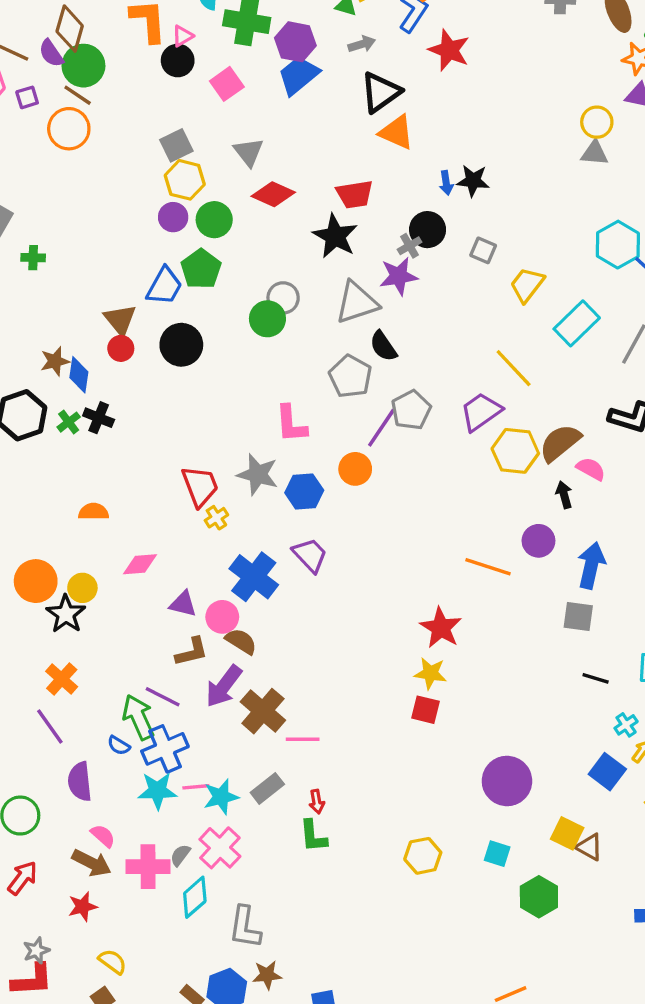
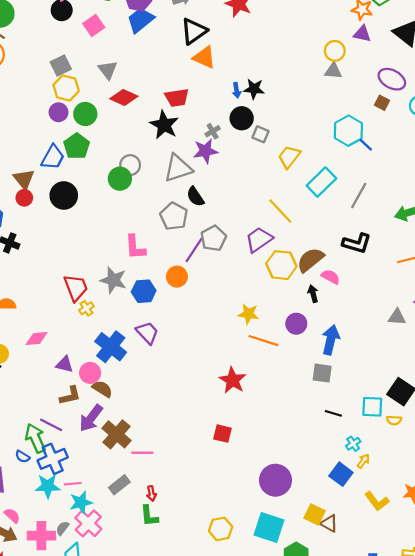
black circle: (428, 230) -> (242, 118), moved
yellow star: (430, 673) -> (249, 314), moved
cyan star: (221, 797) -> (81, 502), moved
cyan square: (497, 854) -> (269, 528), size x1.8

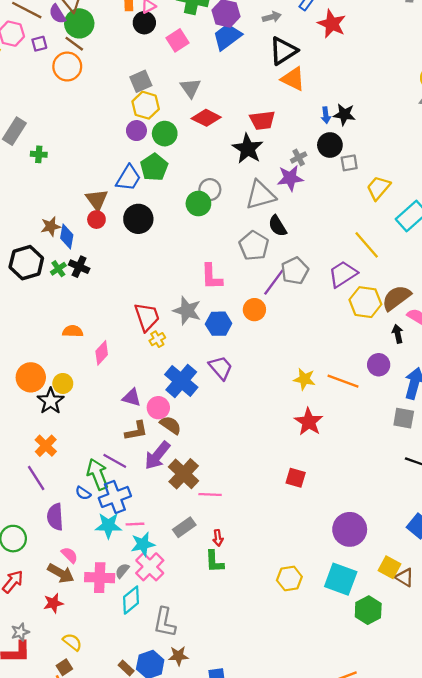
gray square: (261, 134) -> (349, 163), turned -35
yellow star: (249, 314) -> (304, 379), moved
pink diamond: (37, 339) -> (102, 353), moved, turned -45

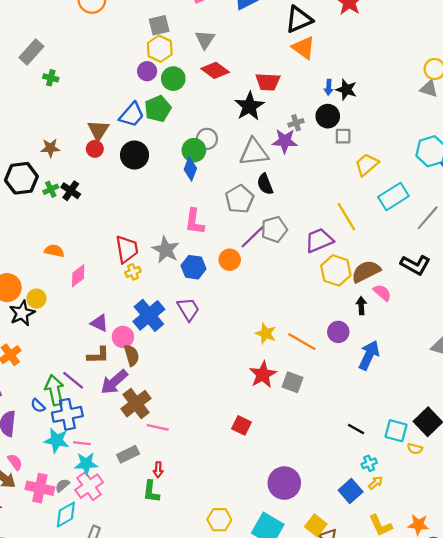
blue diamond: (67, 236) -> (190, 169), moved
gray square: (404, 418) -> (292, 382), moved
brown semicircle: (171, 425) -> (132, 355), turned 30

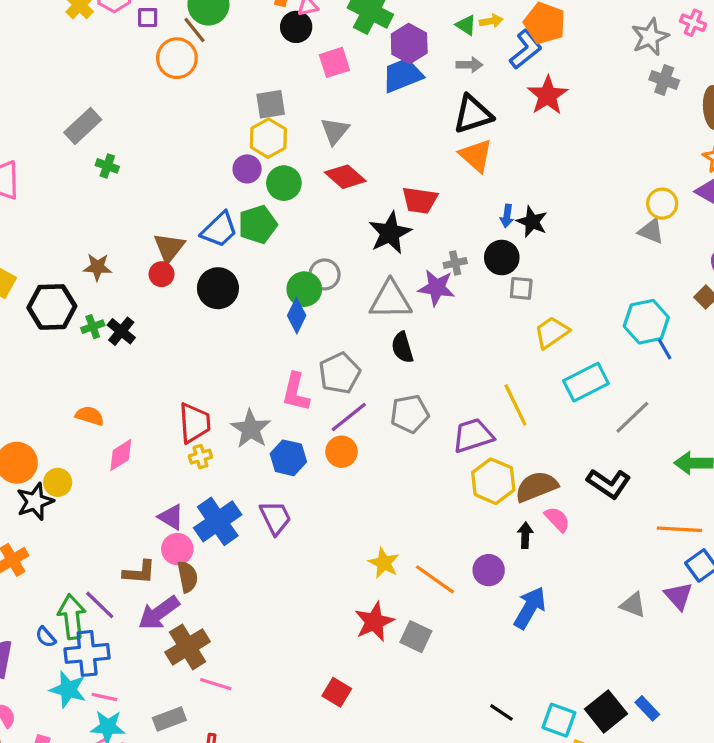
gray pentagon: (239, 199) -> (340, 373), moved
purple line: (252, 237) -> (349, 417), moved
purple triangle: (99, 323) -> (171, 517), moved

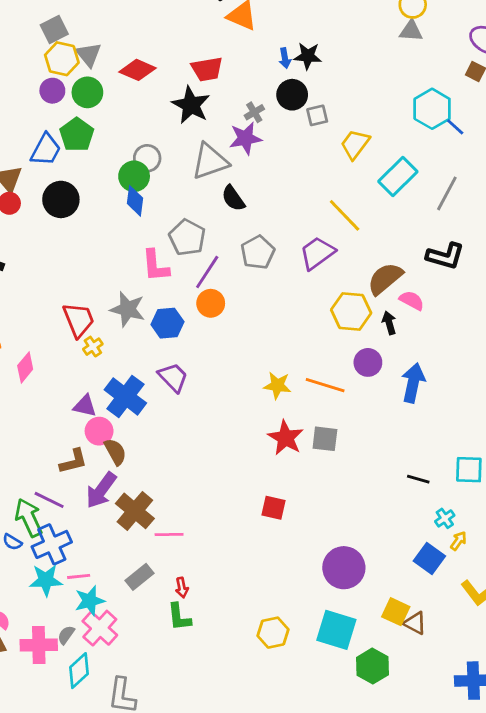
gray triangle: (335, 131) -> (89, 54), moved
yellow hexagon: (493, 481) -> (351, 311), moved

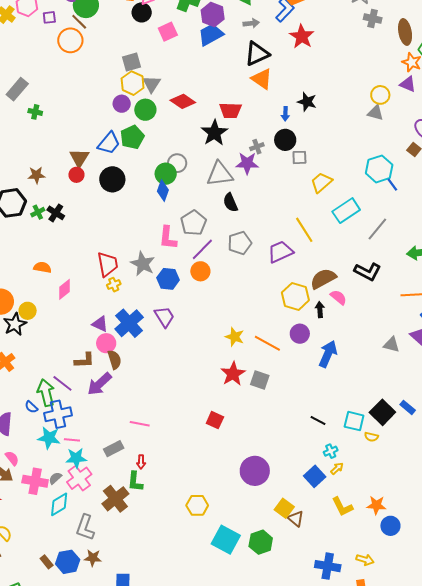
black star: (308, 56) -> (307, 102), moved
brown cross: (135, 511) -> (115, 499), moved
cyan square: (336, 630) -> (226, 540), moved

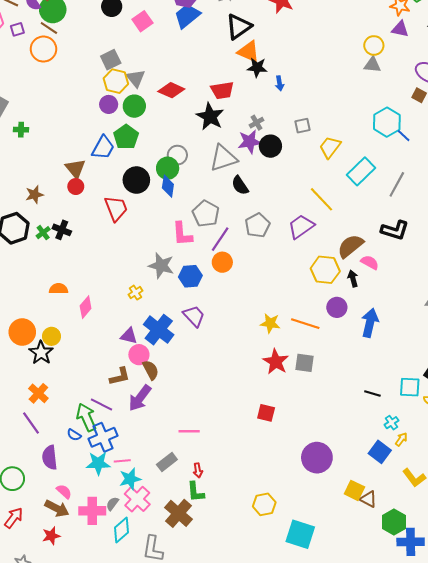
black star: (307, 102) -> (257, 67), moved
black circle: (285, 140) -> (270, 146), moved
black circle: (112, 179) -> (136, 180), moved
red trapezoid: (108, 264) -> (116, 208), moved
green hexagon: (261, 542) -> (394, 522), moved

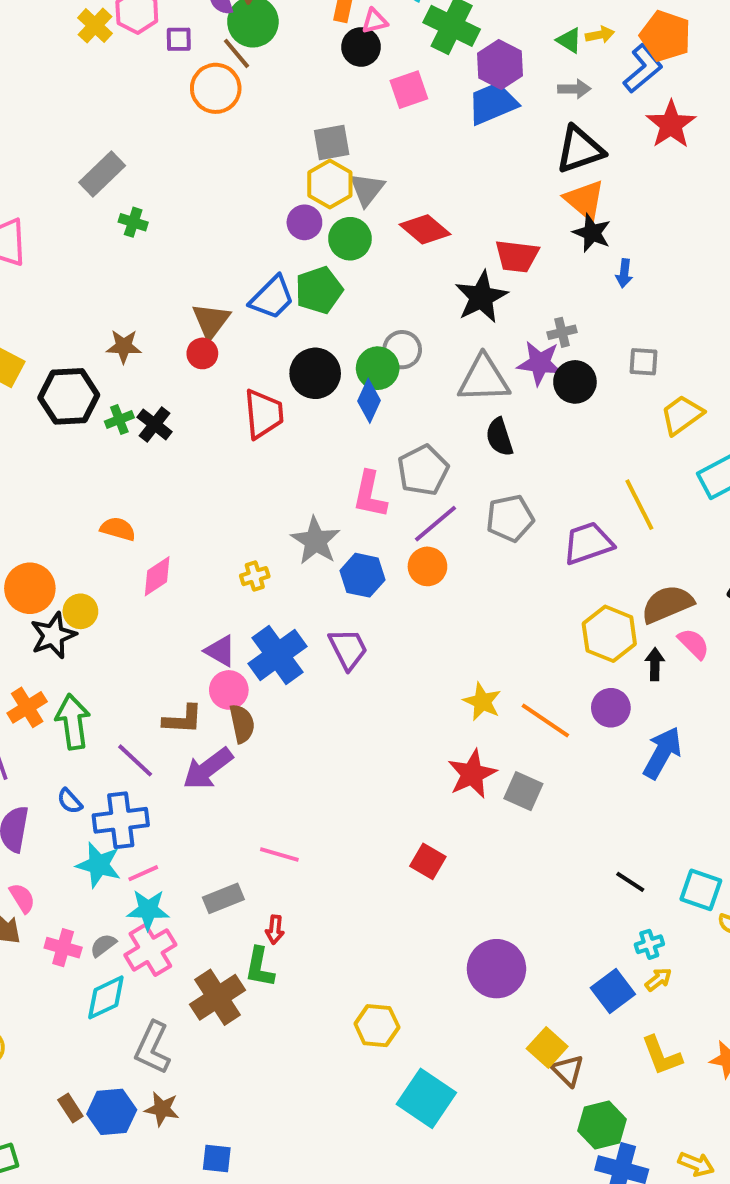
green arrow: (86, 417) -> (73, 722), moved
pink line: (122, 461) -> (143, 873), turned -35
pink cross: (92, 511) -> (63, 948), size x0.7

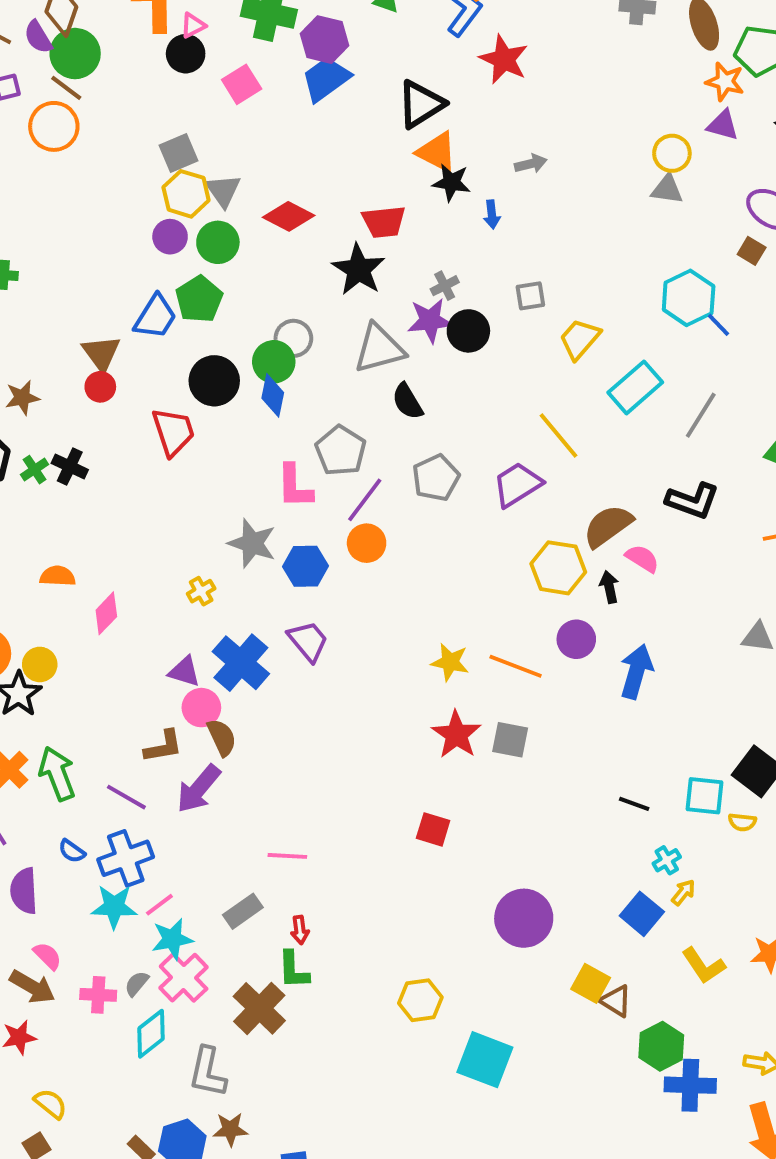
gray arrow: (574, 89) -> (531, 164), moved

